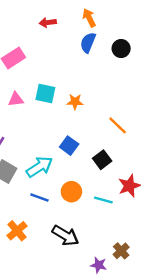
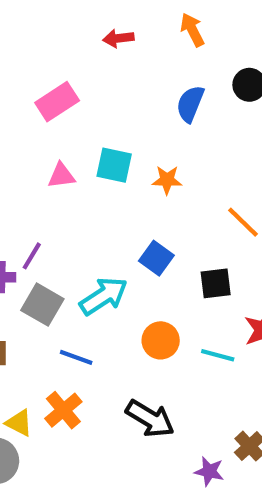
blue semicircle: (88, 43) -> (190, 104), moved
black square: (102, 160) -> (216, 283), turned 30
blue line: (39, 198) -> (76, 357), moved

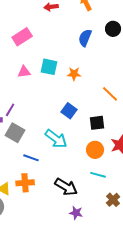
cyan arrow: (104, 296) -> (56, 139), moved, turned 70
orange circle: (161, 340) -> (95, 150), moved
cyan line: (218, 355) -> (98, 175), moved
orange cross: (63, 410) -> (25, 183), turned 36
purple star: (209, 471) -> (76, 213), moved

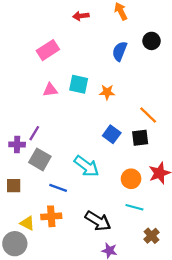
blue square: (69, 111) -> (112, 134), moved
black square: (97, 123) -> (140, 138), moved

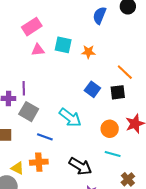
pink rectangle: (48, 50) -> (32, 27), moved
purple line: (34, 133) -> (24, 88), turned -32

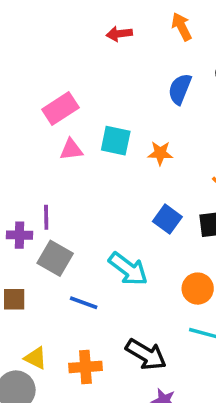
orange cross: (39, 162) -> (85, 367), moved

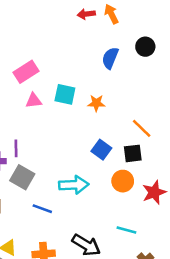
red arrow: (119, 34) -> (86, 14), moved
cyan arrow: (128, 269) -> (74, 185), turned -40
orange circle: (198, 289) -> (123, 181), moved

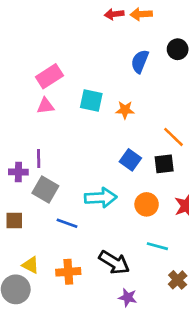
orange arrow: (111, 14) -> (141, 14), turned -66
pink triangle: (34, 101) -> (45, 106), moved
orange circle: (123, 181) -> (147, 204), moved

